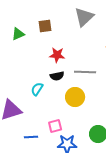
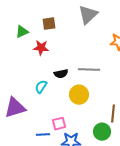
red star: (57, 55) -> (41, 48), moved
blue line: (31, 137) -> (43, 135), moved

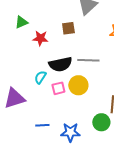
brown square: (49, 24) -> (68, 28), moved
black semicircle: (61, 74) -> (60, 64), size x1.6
pink square: (59, 124) -> (58, 88), moved

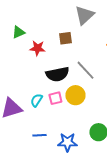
gray line: (88, 60) -> (85, 70), turned 45
cyan semicircle: (40, 77) -> (36, 100), moved

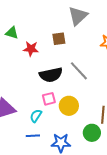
green triangle: (18, 32) -> (12, 33), turned 40
yellow circle: (75, 95) -> (69, 106), moved
cyan semicircle: (36, 100) -> (36, 116), moved

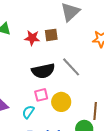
red star: (31, 49) -> (32, 38), moved

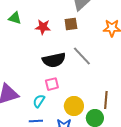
brown square: (51, 35) -> (71, 24), moved
yellow circle: (61, 102) -> (74, 106), moved

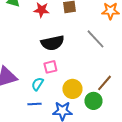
gray line: (82, 56) -> (95, 39), moved
brown line: (106, 100) -> (104, 83), turned 36

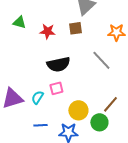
cyan semicircle: (37, 84) -> (37, 97), moved

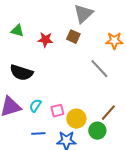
brown square: (75, 28) -> (73, 37), turned 32
black semicircle: (58, 64) -> (21, 73), moved, turned 30
pink square: (56, 88) -> (57, 111), moved

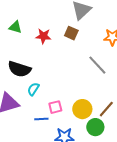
cyan semicircle: (35, 106) -> (33, 89), moved
yellow circle: (76, 119) -> (82, 109), moved
blue line: (38, 134) -> (41, 119), moved

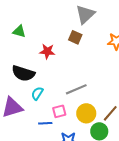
red star: (43, 36) -> (47, 51), moved
gray line: (97, 65) -> (76, 89), moved, turned -70

